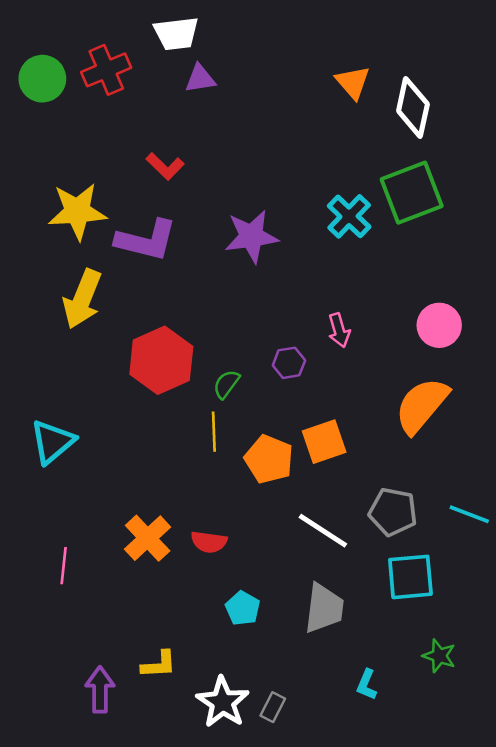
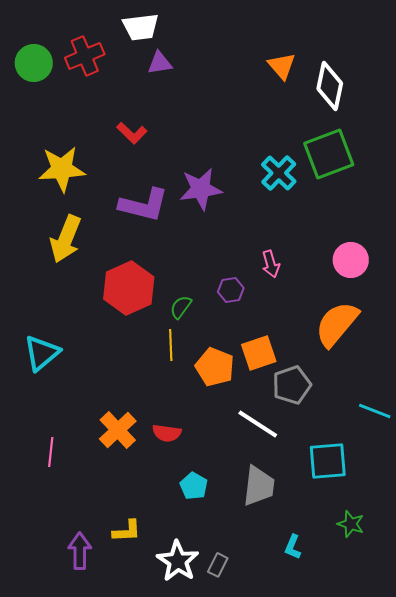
purple L-shape: (146, 240) -> (144, 205), moved
gray pentagon: (393, 512) -> (292, 385), moved, turned -30

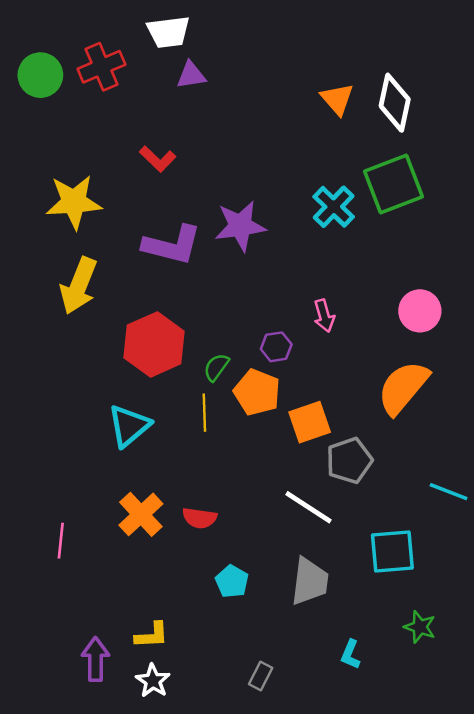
orange triangle: (282, 66) -> (337, 99), moved
cyan triangle: (42, 353) -> (129, 426), moved
orange pentagon: (215, 367) -> (257, 392), moved
white star: (178, 561) -> (153, 681), moved, size x0.7

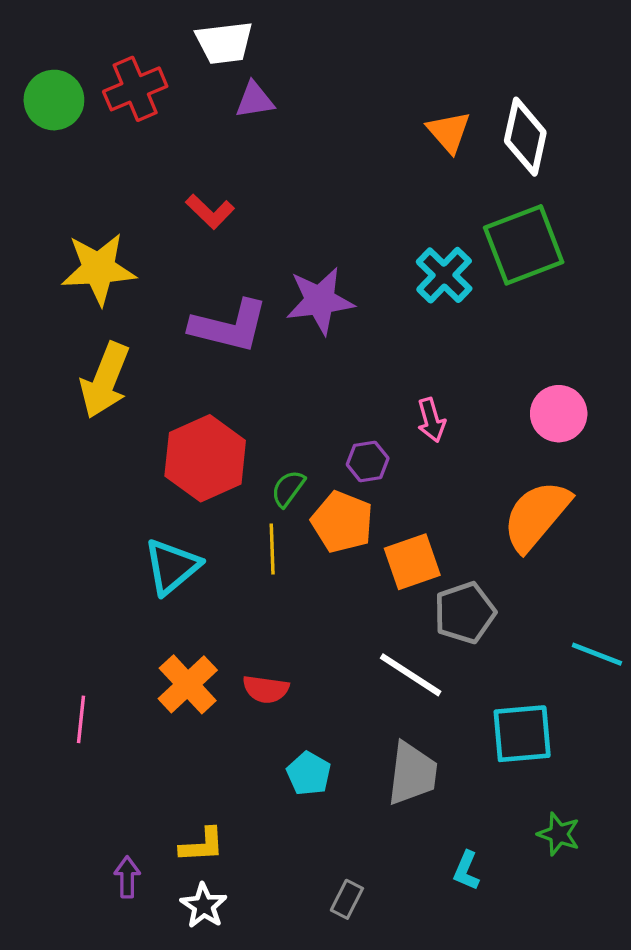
purple arrow: (95, 659) -> (127, 877), size x0.7

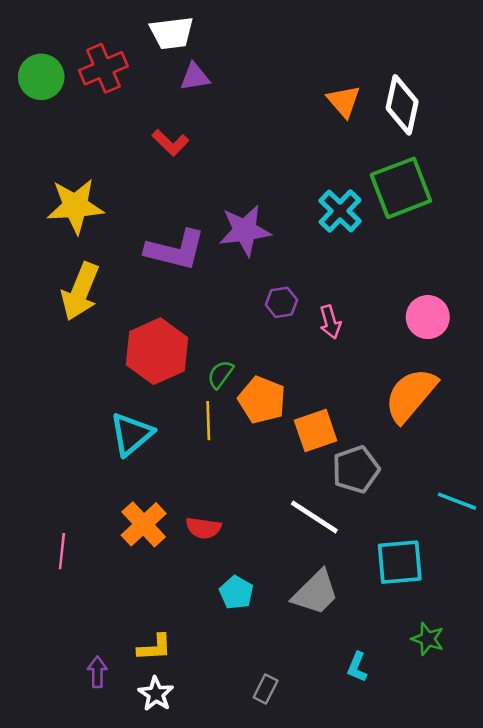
red L-shape: (210, 211) -> (170, 143), moved
purple hexagon: (368, 461) -> (281, 302), moved
gray trapezoid: (412, 774) -> (316, 593), turned 38

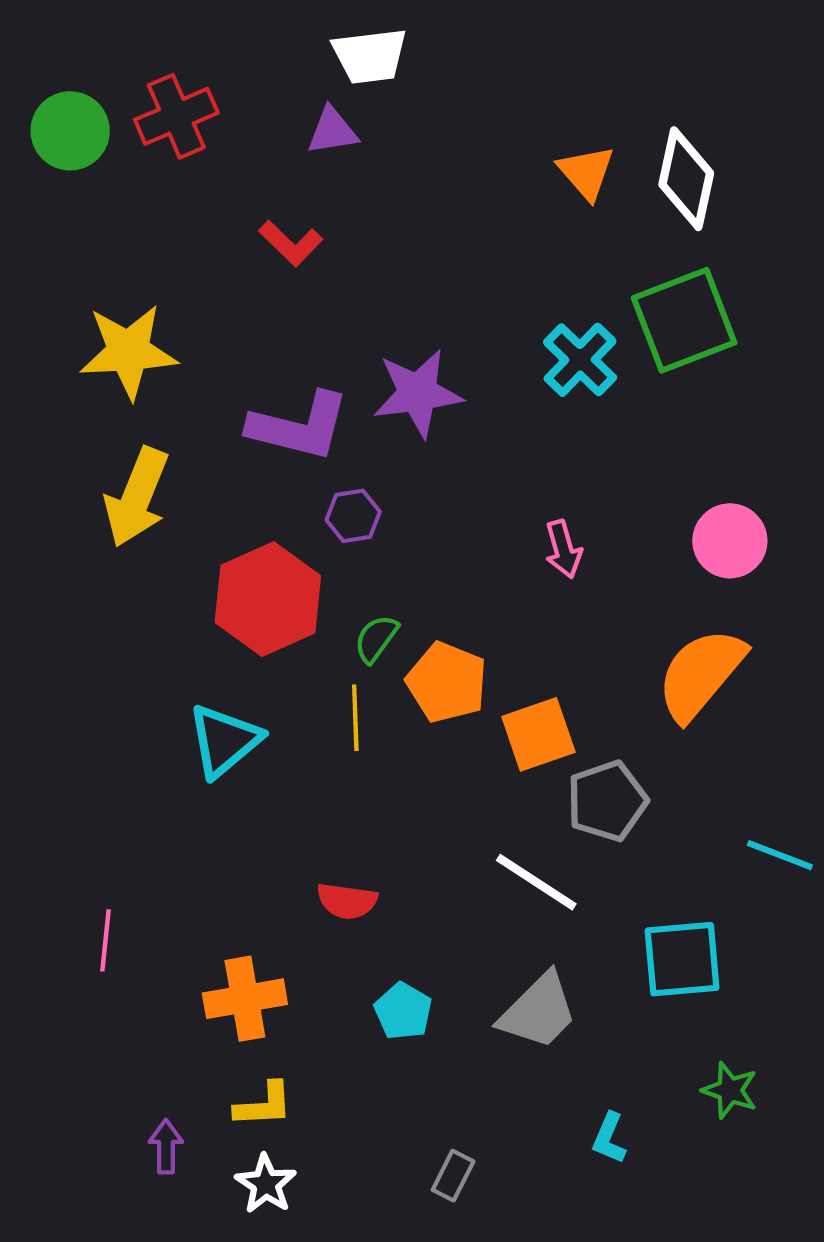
white trapezoid: (172, 33) -> (370, 56), moved
purple hexagon: (281, 302) -> (353, 516), moved
orange cross: (144, 524) -> (245, 999), moved, turned 33

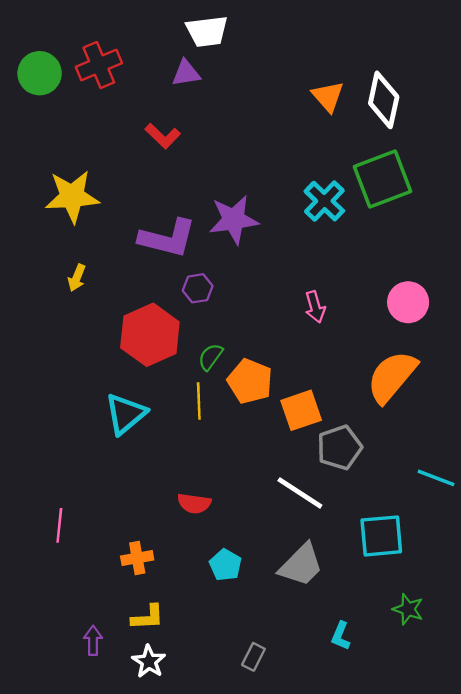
yellow arrow: (137, 497) -> (77, 278), size x0.5
orange cross: (245, 999) -> (137, 558), size x0.7

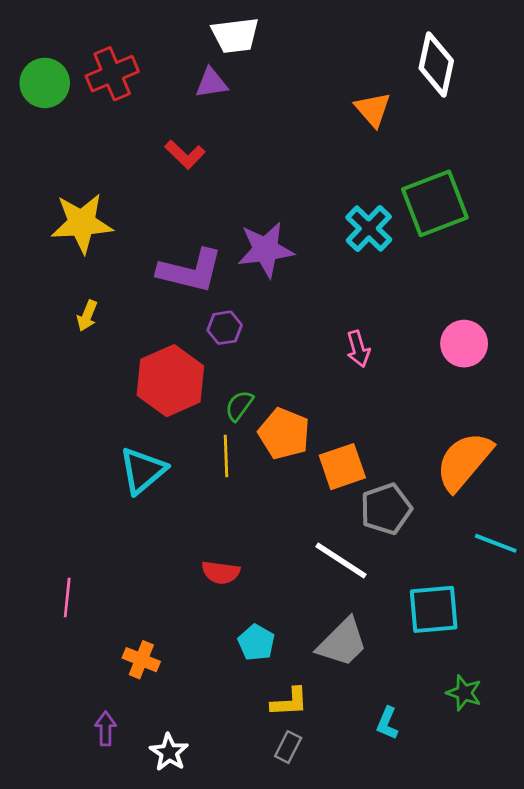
white diamond: (384, 100) -> (436, 64), moved
orange semicircle: (392, 377) -> (464, 461), moved
orange cross: (137, 558) -> (141, 660), moved, turned 32
yellow L-shape: (148, 617) -> (289, 702), moved

